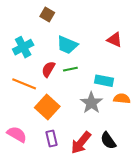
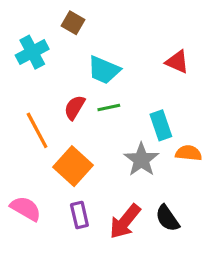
cyan cross: (23, 47) -> (32, 52), moved
cyan rectangle: (104, 81) -> (161, 125), turned 60
orange line: (24, 84) -> (37, 130), turned 40

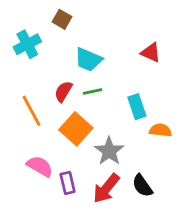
gray star: (141, 160) -> (109, 151), moved
orange square: (73, 166) -> (76, 129), moved
pink semicircle: (26, 208) -> (40, 166), moved

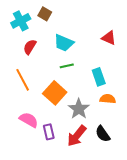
cyan cross: (27, 44) -> (21, 21), moved
red semicircle: (63, 91) -> (30, 47), moved
orange semicircle: (160, 130) -> (108, 99), moved

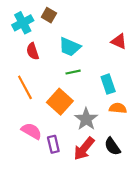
red semicircle: (30, 47) -> (33, 51), turned -49

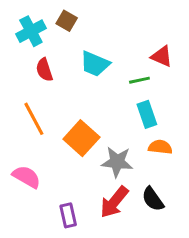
green line: (73, 72) -> (139, 80), moved
gray star: (86, 119) -> (117, 162), turned -30
pink semicircle: (31, 131) -> (26, 177), moved
purple rectangle: (53, 144) -> (68, 215), moved

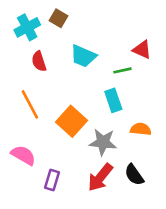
cyan rectangle: (147, 114) -> (113, 100), moved
purple rectangle: (68, 215) -> (52, 180), moved, turned 30

